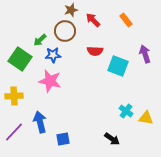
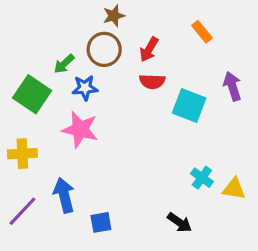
red arrow: (93, 20) -> (149, 49), moved, turned -105

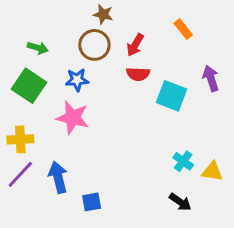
brown star: (114, 16) -> (103, 14), turned 30
green arrow: (64, 64) -> (38, 48), moved, turned -120
purple line: (22, 211) -> (20, 174), moved
black arrow: (179, 222) -> (180, 202), moved

